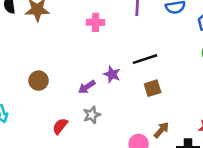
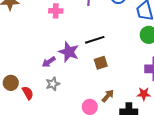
purple star: (112, 74) -> (69, 52), size x1.5
brown circle: (39, 81) -> (11, 83), moved
red semicircle: (60, 126) -> (28, 93), turned 112

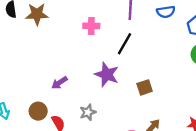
black line: (95, 40) -> (124, 44), moved, turned -42
purple arrow: (49, 62) -> (59, 83), moved

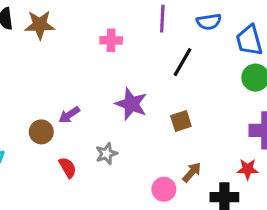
black line: (124, 44) -> (182, 62), moved
brown circle: (38, 111) -> (41, 132), moved

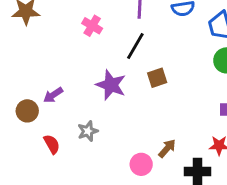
pink cross: (111, 40) -> (92, 26), turned 30
black line: (182, 62) -> (135, 46), moved
brown square: (181, 121) -> (157, 78), moved

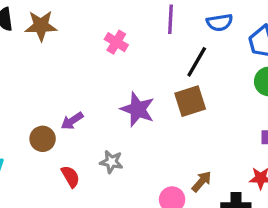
black line: (135, 46) -> (197, 62), moved
brown square: (157, 78) -> (190, 101), size x1.4
gray star: (88, 131) -> (111, 162), turned 30

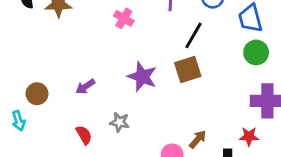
brown circle: (43, 139) -> (37, 94), moved

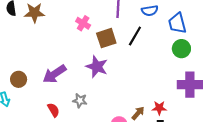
brown square: (188, 70) -> (106, 38), moved
purple arrow: (85, 87) -> (55, 74), size x1.6
red star: (249, 136) -> (159, 108), moved

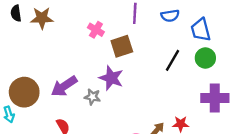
black line: (135, 36) -> (172, 60), moved
brown circle: (19, 79) -> (24, 92), size x1.6
gray star: (80, 100) -> (92, 97), moved

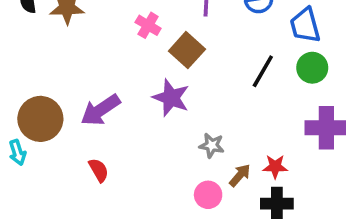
brown square: (122, 46) -> (187, 50), turned -30
gray star: (92, 97) -> (212, 145), moved

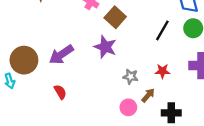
red star: (275, 167) -> (162, 71), moved

